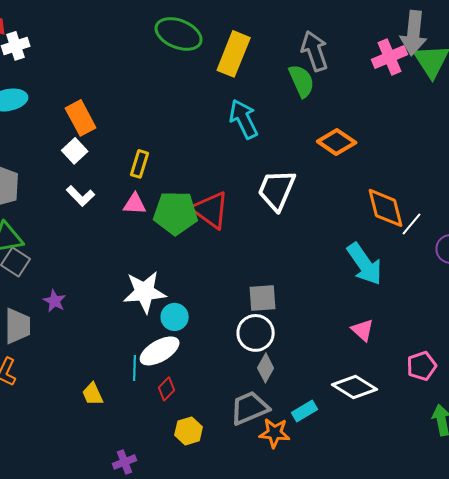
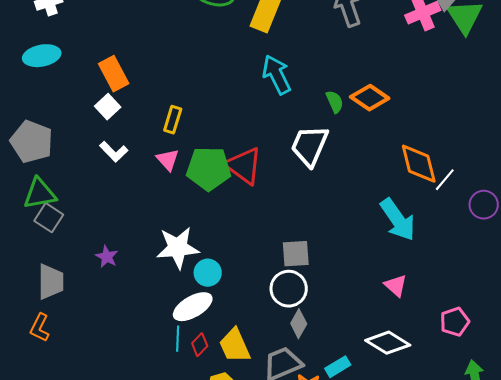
green semicircle: (302, 81) -> (335, 102), moved, size x0.7
pink triangle: (135, 204) -> (168, 160), turned 45
purple star: (55, 301) -> (107, 257), moved
cyan line: (135, 368) -> (178, 339), moved
yellow trapezoid: (93, 394) -> (235, 346), moved, size x1.5

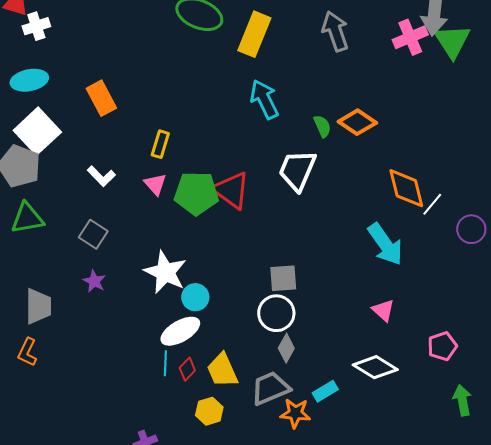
white square: (108, 107) -> (37, 131), moved, size x1.8
gray square: (49, 218) -> (93, 234), moved
white star: (178, 248) -> (165, 272), turned 30

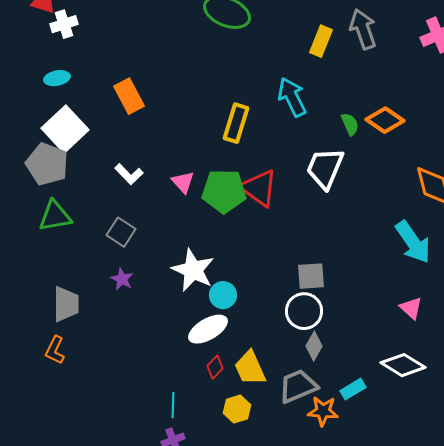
yellow rectangle: (254, 34) -> (321, 41), moved, size x0.7
cyan ellipse: (29, 80) -> (57, 78), size x0.7
yellow rectangle: (160, 144) -> (236, 123), moved, size x1.4
cyan line: (165, 363) -> (173, 405), moved

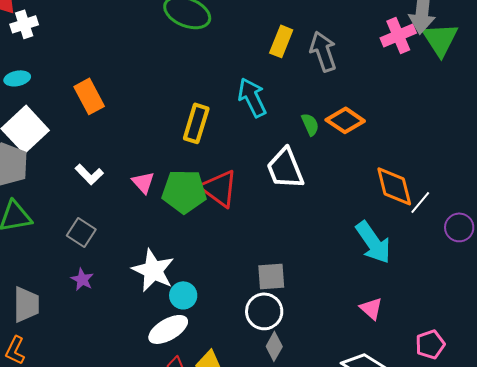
gray arrow: (363, 29) -> (323, 51), moved
white trapezoid: (325, 168) -> (285, 168), turned -45

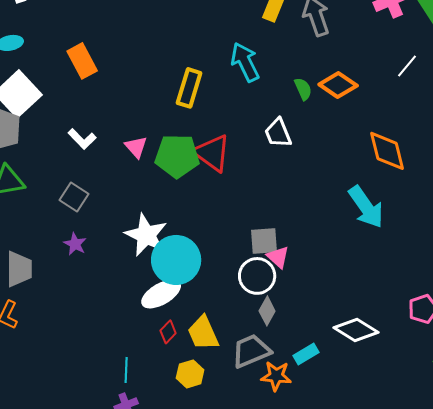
white trapezoid: (285, 168) -> (278, 133), size x0.7
white line: (420, 202) -> (407, 66), moved
cyan circle: (183, 295) -> (176, 260), size x1.8
pink triangle: (371, 308) -> (278, 257), moved

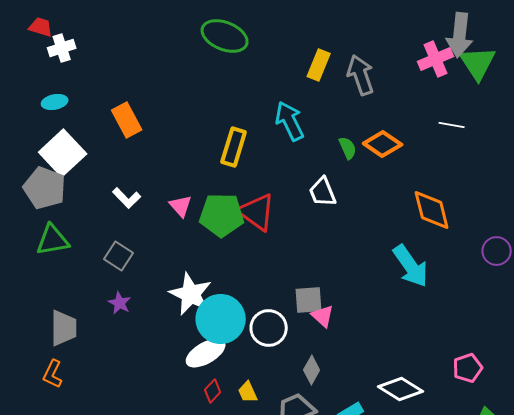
white line: (407, 66) -> (452, 125), turned 60
white circle: (257, 276) -> (269, 328), moved
yellow trapezoid: (203, 333) -> (248, 392), size x0.6

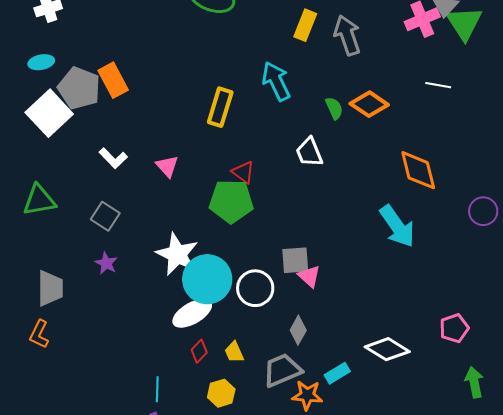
gray pentagon: (45, 188) -> (79, 88), moved
red triangle: (257, 212) -> (243, 172), size x0.6
green pentagon: (222, 215) -> (231, 201), moved

